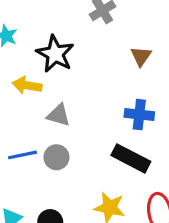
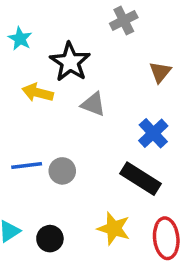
gray triangle: (59, 115) -> (93, 104), moved
blue cross: (139, 115) -> (153, 133), turned 36

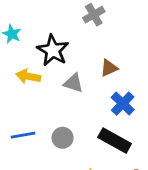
brown triangle: (160, 72) -> (109, 68), moved, turned 30
gray circle: (62, 171) -> (63, 138), moved

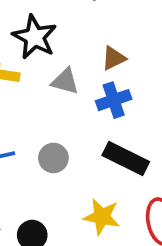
blue cross: (123, 104) -> (114, 100), moved, turned 30

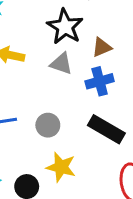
black star: (35, 37) -> (65, 27), moved
yellow star: (102, 217) -> (61, 167), moved

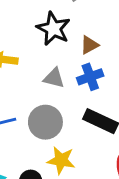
gray triangle: (61, 64) -> (54, 78), moved
gray circle: (48, 125) -> (45, 122), size x1.5

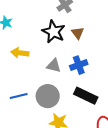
brown triangle: (89, 45) -> (78, 33), moved, turned -40

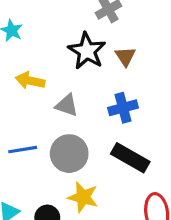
gray triangle: (54, 66) -> (67, 105), moved

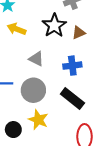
brown triangle: (125, 56) -> (79, 33), turned 32
yellow arrow: (30, 81) -> (17, 29), moved

